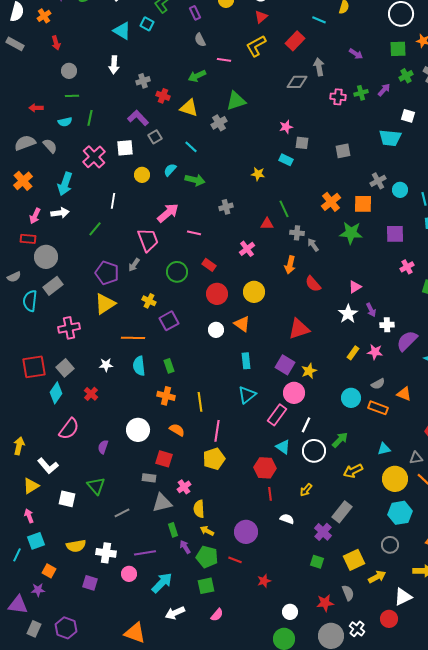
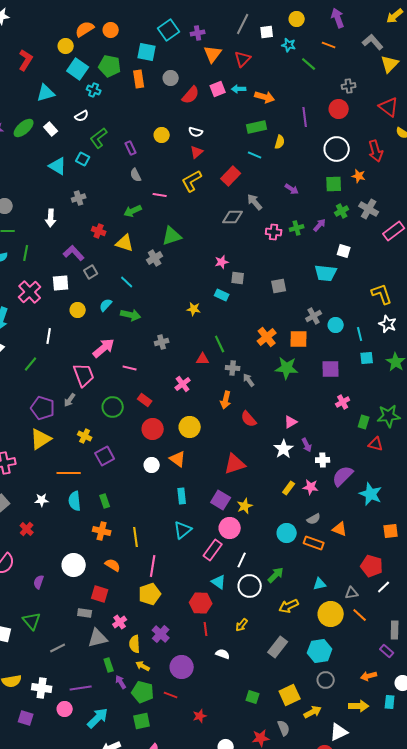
white arrow: (114, 65) -> (51, 218), moved
gray arrow: (319, 67) -> (255, 202), turned -30
gray cross: (143, 81) -> (79, 198), moved
cyan hexagon: (400, 513) -> (320, 651), moved
purple cross: (323, 532) -> (161, 634), moved

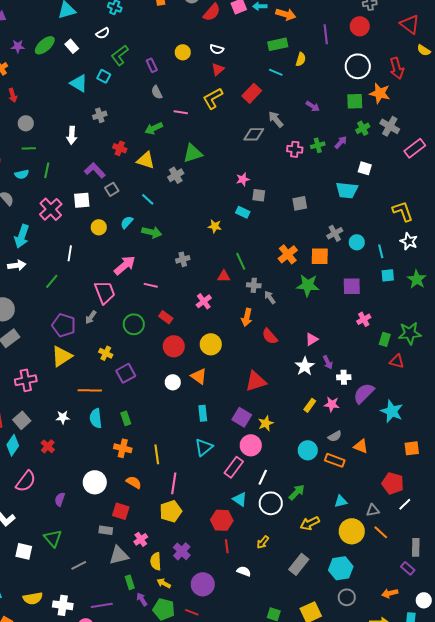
orange star: (359, 176) -> (380, 93), size x1.5

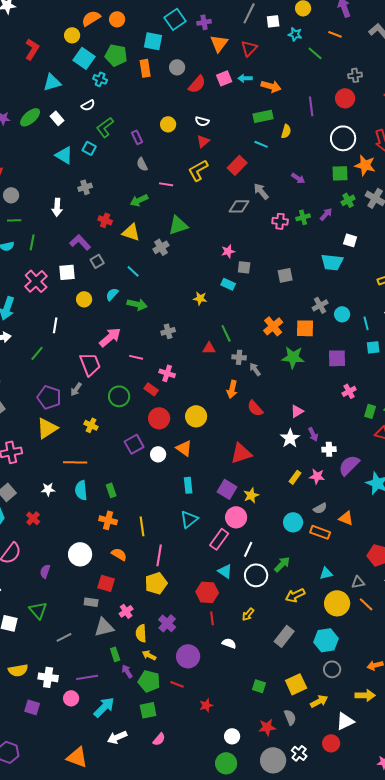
pink cross: (204, 301) -> (167, 373), moved, turned -35
purple square: (126, 373) -> (134, 444), moved

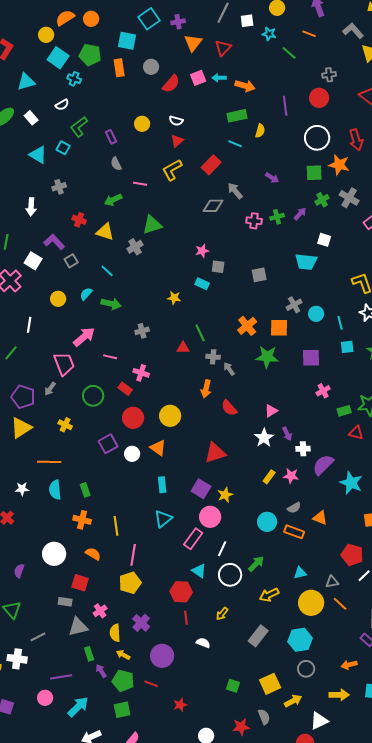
white square: (67, 272) -> (33, 261), moved, turned 36
green rectangle: (370, 411) -> (344, 411), turned 56
white cross: (48, 677) -> (17, 659), moved

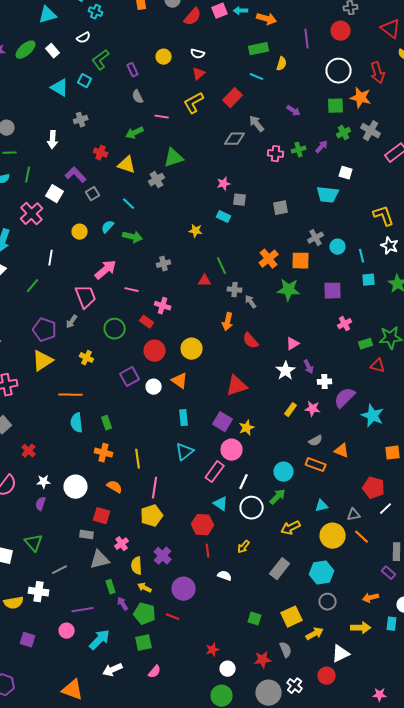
white star: (22, 489) -> (44, 482), moved
cyan circle: (267, 522) -> (284, 472), moved
red star: (180, 705) -> (213, 650), moved

